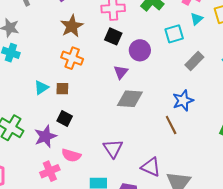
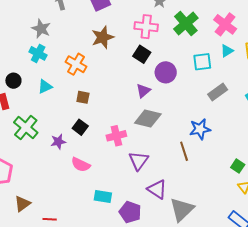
orange cross: (72, 58) -> (76, 64), moved
cyan triangle: (41, 87) -> (45, 87), moved
purple star: (45, 136) -> (58, 142), size x0.7
purple triangle: (113, 149) -> (139, 161), moved
pink cross: (50, 171) -> (116, 136), moved

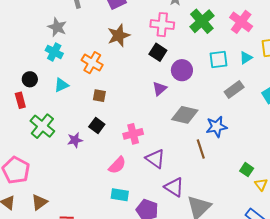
cyan triangle: (227, 51) -> (246, 58), moved
gray diamond: (148, 119) -> (185, 115), moved
purple triangle: (139, 161) -> (155, 159), turned -30
pink semicircle: (81, 165) -> (117, 165), moved, turned -72
green square: (238, 166) -> (247, 170), moved

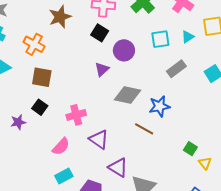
brown square: (99, 96) -> (42, 77), size x1.5
brown line: (201, 149) -> (144, 129), turned -42
cyan rectangle: (120, 195) -> (64, 176), turned -36

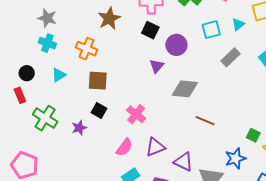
blue star: (159, 106) -> (235, 158), moved
pink cross: (76, 115) -> (136, 114), turned -30
purple triangle: (99, 139) -> (155, 147), moved, turned -50

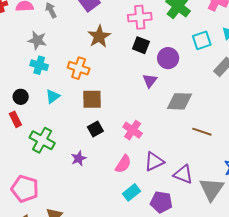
black square: (99, 111) -> (95, 129), turned 35
purple star: (79, 128) -> (79, 158), moved

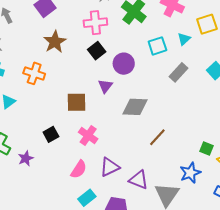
black square: (141, 45) -> (97, 51), turned 30
brown square: (92, 99) -> (77, 102), moved
brown line: (202, 132) -> (157, 137), turned -66
purple star: (79, 158) -> (26, 158), moved

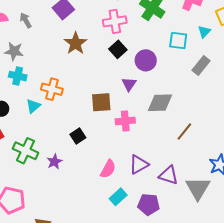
cyan square: (157, 46) -> (178, 40), turned 30
orange cross: (34, 73) -> (52, 89), moved
pink cross: (88, 136) -> (125, 121), moved, turned -36

